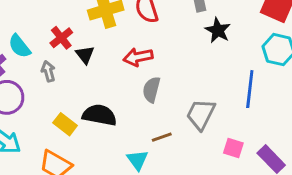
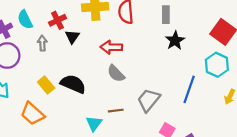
gray semicircle: (151, 90) -> (116, 74), turned -72

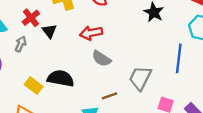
gray arrow: (42, 43) -> (21, 44), turned 40

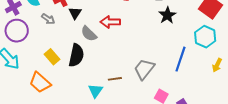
gray arrow: (21, 44) -> (48, 19), turned 88
gray semicircle: (101, 59) -> (89, 34), moved
black semicircle: (61, 78) -> (76, 55), turned 80

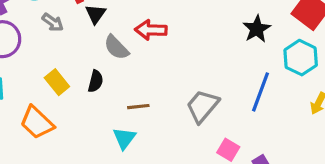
black star: (167, 15) -> (257, 29), moved
black semicircle: (76, 55) -> (96, 81), size x0.6
brown line: (115, 79) -> (138, 107), moved

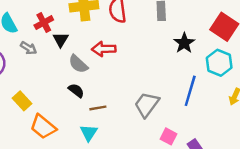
black semicircle: (96, 81) -> (76, 91), moved, turned -63
yellow rectangle: (57, 82) -> (22, 101), moved
orange trapezoid: (37, 123) -> (43, 127), moved

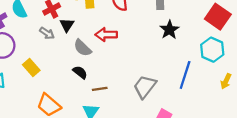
black star: (184, 43) -> (169, 30), moved
gray arrow: (29, 48) -> (47, 33), moved
yellow rectangle: (22, 101) -> (31, 67), moved

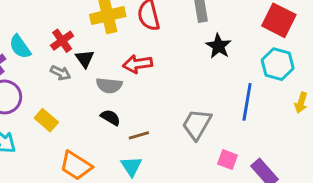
gray semicircle: (82, 48) -> (109, 85), turned -30

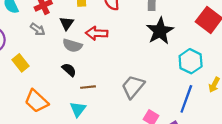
black star: (219, 46) -> (160, 31), size x1.4
black triangle: (85, 59) -> (67, 23), moved
cyan hexagon: (278, 64) -> (191, 61), moved
blue line: (247, 102) -> (186, 99), moved

